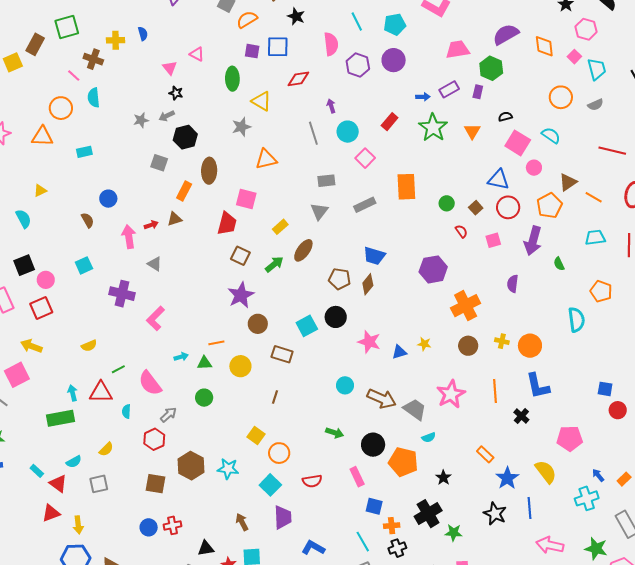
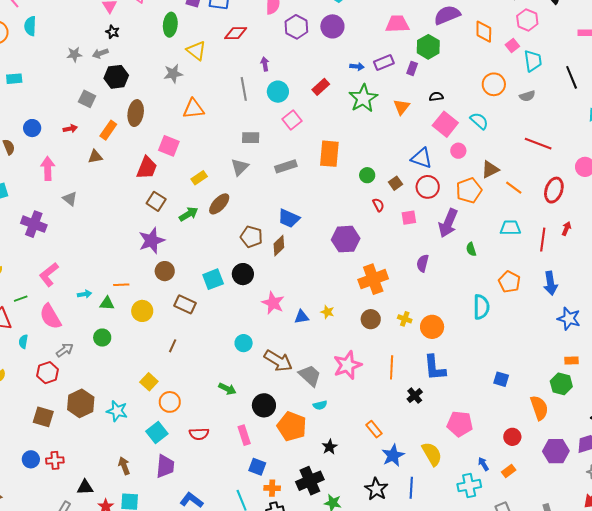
red arrow: (151, 225) -> (70, 129), moved
pink L-shape: (156, 318) -> (49, 275), moved
red circle: (618, 410) -> (512, 437), moved

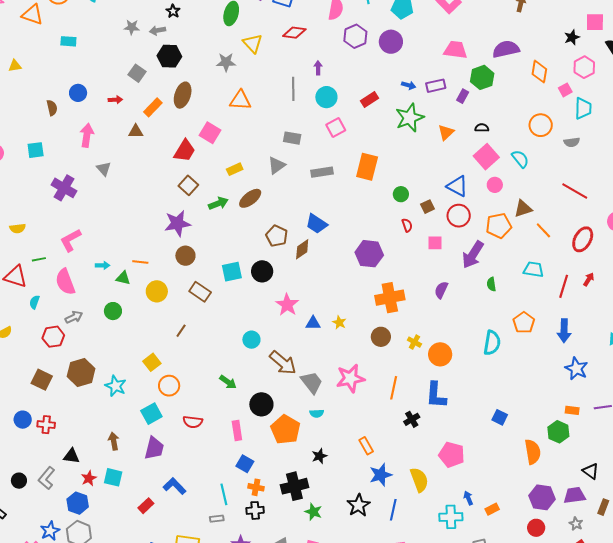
red circle: (512, 437) -> (536, 528), moved

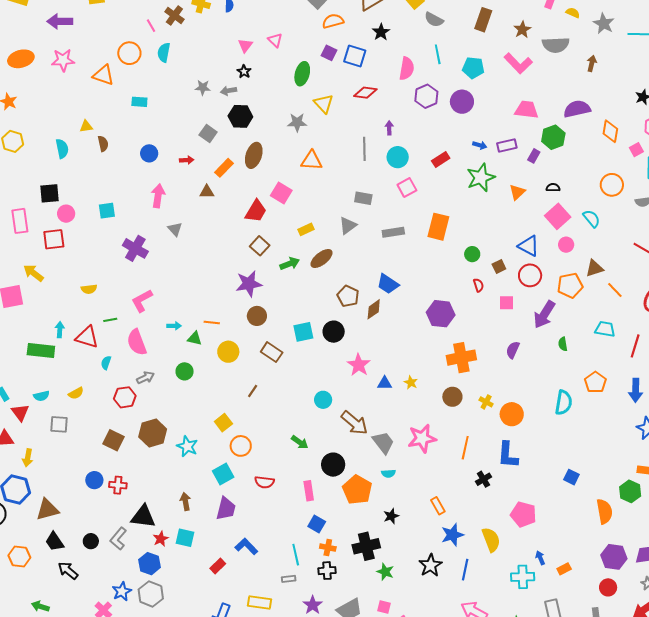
brown semicircle: (52, 108) -> (103, 144), moved
black triangle: (71, 456) -> (143, 516), size x1.5

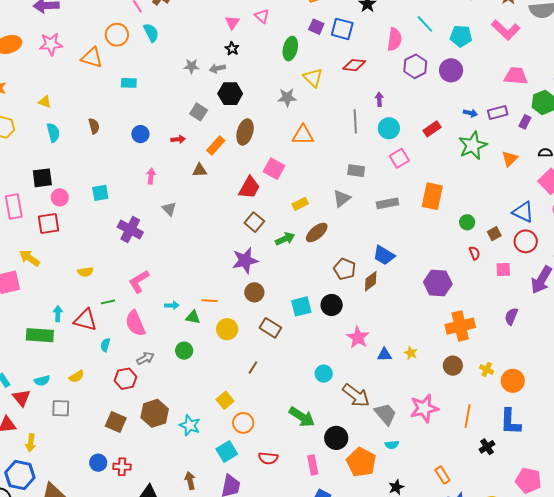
cyan semicircle: (164, 52) -> (151, 33), turned 144
cyan line: (438, 54) -> (425, 24), turned -30
yellow triangle: (86, 126) -> (45, 102), moved, turned 32
pink arrow: (158, 196) -> (151, 176), size x0.7
green arrow: (300, 442) -> (302, 417), size x1.5

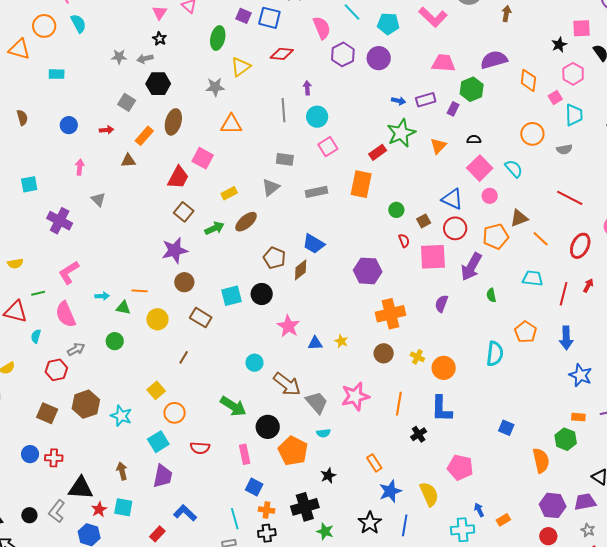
pink semicircle: (394, 39) -> (322, 28), turned -30
yellow triangle: (313, 78) -> (241, 67), turned 40
red rectangle: (432, 129) -> (378, 152), moved
pink square: (503, 270) -> (433, 257), size x1.8

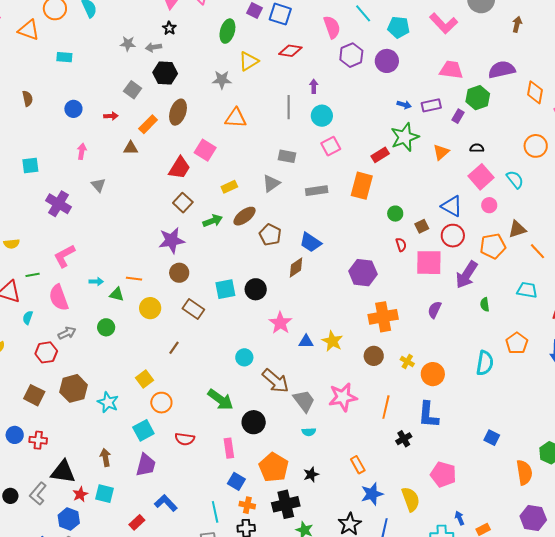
brown pentagon: (274, 258) -> (270, 235), moved
yellow star: (341, 341) -> (332, 341), size x1.5
orange pentagon: (293, 451) -> (274, 467), moved

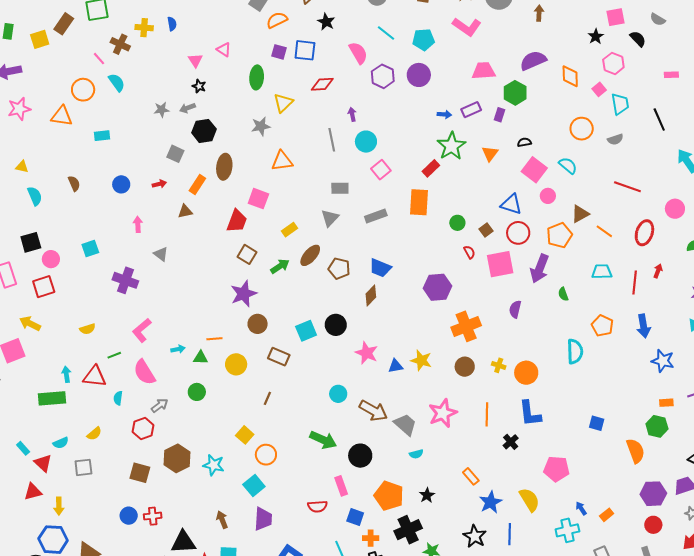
red semicircle: (185, 439) -> (317, 506), moved

